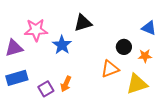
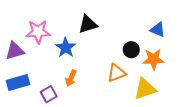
orange star: (145, 56) -> (153, 59), size x1.5
orange arrow: (66, 84) -> (71, 78), moved

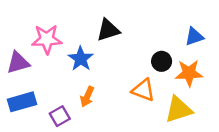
blue triangle: (158, 30) -> (194, 37), turned -42
orange triangle: (116, 73) -> (143, 90), turned 42

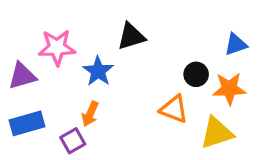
orange arrow: (87, 97) -> (90, 114), moved

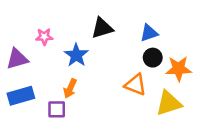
blue triangle: (236, 44) -> (149, 33), moved
pink star: (57, 47) -> (44, 37), size x0.6
purple square: (73, 141) -> (57, 109), turned 30

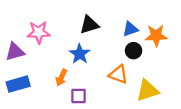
pink star: (44, 37) -> (39, 32), size x1.5
blue star: (76, 55) -> (80, 54), moved
orange star: (179, 69) -> (156, 36), moved
purple square: (57, 109) -> (79, 96), moved

